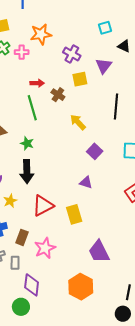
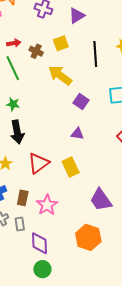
purple triangle: (104, 66) -> (77, 16), turned 30
yellow square: (80, 79) -> (61, 43), moved
yellow arrow: (78, 122) -> (60, 75), size x1.4
green circle: (21, 307) -> (42, 269), moved

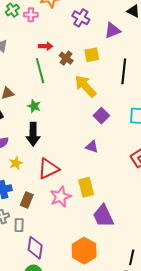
yellow rectangle: (71, 167) -> (86, 187), moved
pink star: (47, 205) -> (61, 197), moved

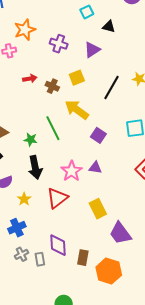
green line: (40, 71) -> (53, 128), moved
black line: (124, 71) -> (111, 88), turned 35
pink star: (61, 197) -> (72, 171), moved
brown rectangle: (27, 200) -> (83, 258), moved
purple diamond: (35, 248) -> (58, 245), moved

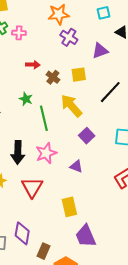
orange star: (25, 30) -> (59, 14), moved
green star: (31, 140) -> (26, 99), moved
pink star: (72, 171) -> (46, 153), moved
red triangle: (57, 198) -> (32, 187), turned -35

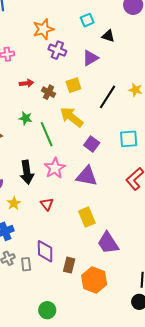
purple triangle: (76, 166) -> (87, 176), size x1.6
red triangle: (32, 187) -> (47, 204), size x0.6

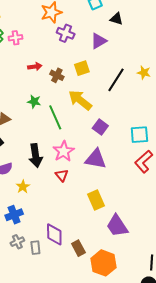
cyan square: (129, 139) -> (139, 135), moved
red triangle: (47, 204) -> (62, 175), moved
brown rectangle: (69, 265) -> (78, 248), turned -42

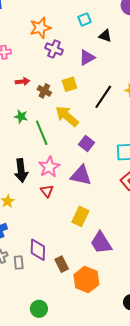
yellow rectangle: (96, 200) -> (80, 216), turned 48

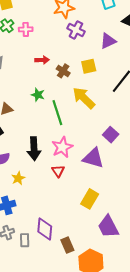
purple square: (87, 144) -> (111, 135), moved

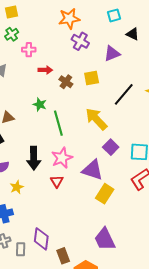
pink cross: (26, 29) -> (29, 50), moved
yellow arrow: (84, 98) -> (96, 119), moved
yellow rectangle: (90, 199) -> (105, 194), moved

